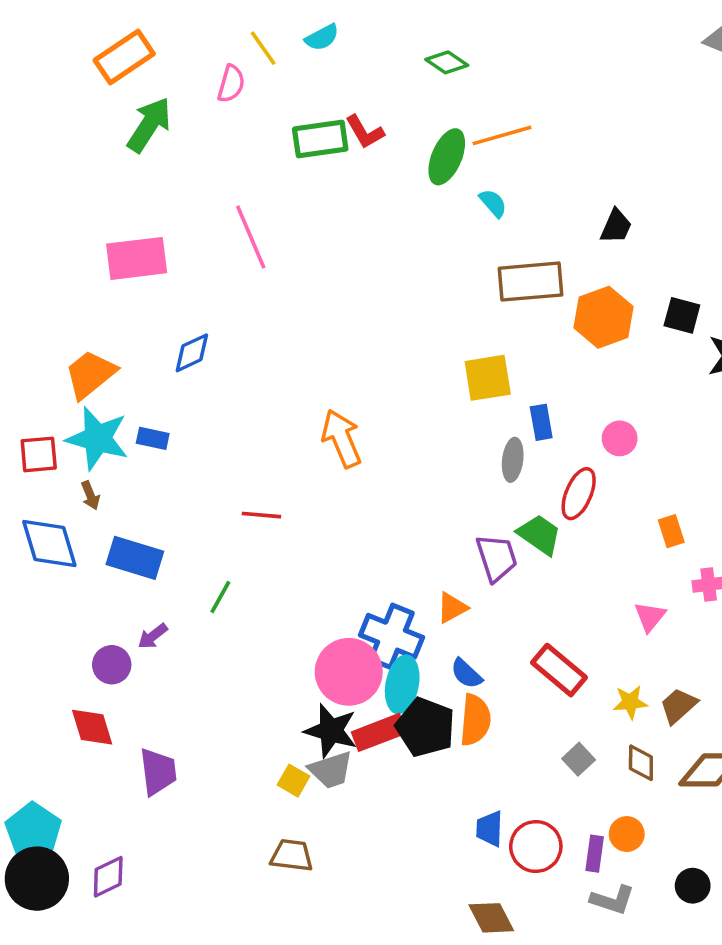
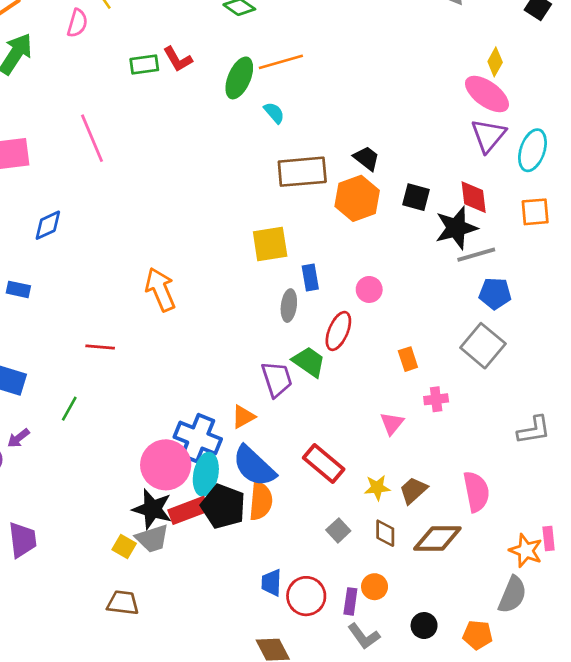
green rectangle: (320, 139) -> (144, 65), size x0.7
black trapezoid: (616, 226) -> (366, 158), moved, turned -76
blue semicircle: (466, 674) -> (254, 466), size x1.8
gray L-shape: (612, 900) -> (364, 636), turned 36

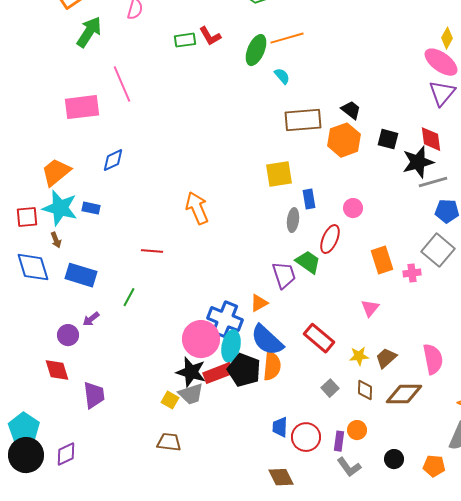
pink line: (92, 138) -> (122, 84), moved
orange rectangle: (408, 359) -> (382, 260), size x1.5
pink cross: (436, 399) -> (412, 273), moved

